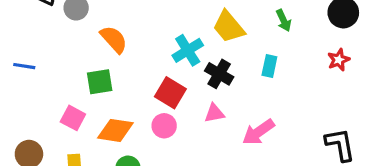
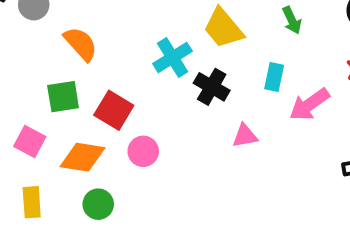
red square: (170, 93) -> (114, 110), moved
pink triangle: (214, 113) -> (245, 136), moved
pink arrow: (258, 132) -> (309, 104), moved

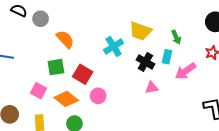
green arrow: (292, 20) -> (176, 37), moved
yellow trapezoid: (223, 28) -> (140, 31), turned -30
black cross: (212, 87) -> (145, 62), moved
orange diamond: (83, 157) -> (66, 99), turned 30

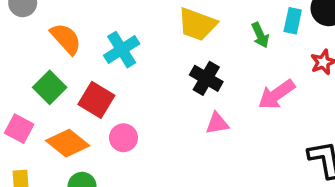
cyan cross: (114, 46) -> (122, 50), moved
cyan rectangle: (167, 57) -> (293, 21), moved
green square: (56, 67) -> (50, 87), turned -36

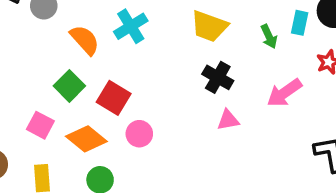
cyan cross: (122, 50) -> (131, 26), moved

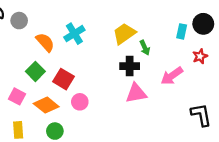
yellow trapezoid: (209, 26) -> (124, 34), turned 125
green arrow: (269, 36) -> (145, 48), moved
black cross: (218, 77) -> (130, 66), turned -30
pink triangle: (228, 120) -> (136, 93), size x1.5

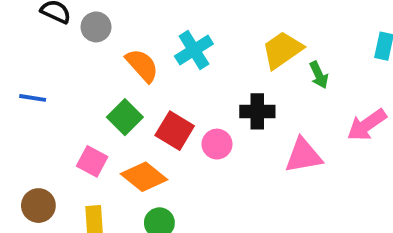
black cross: (130, 66) -> (257, 111), moved
pink circle: (80, 102) -> (217, 144), moved

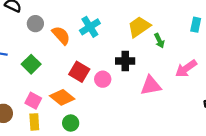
gray circle: (96, 27) -> (35, 24), moved
green square: (125, 117) -> (31, 64), moved
pink square: (92, 161) -> (33, 101), moved

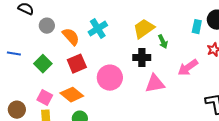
black cross: (125, 61) -> (142, 58), moved
red square: (79, 72) -> (77, 64), moved, turned 36
pink circle: (103, 79) -> (110, 78), size x1.6

